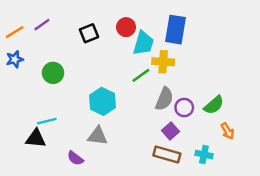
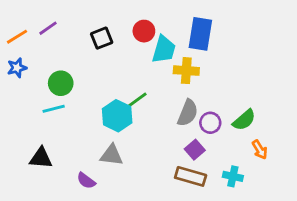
green line: (141, 75) -> (137, 100), moved
cyan line: (47, 121) -> (54, 109), moved

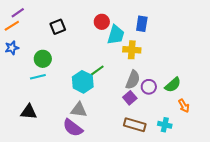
purple line: (48, 28) -> (18, 13), moved
blue rectangle: (200, 34) -> (142, 24), size x0.7
black square: (102, 38) -> (58, 27), moved
purple square: (195, 150) -> (130, 98), moved
purple semicircle: (86, 181) -> (73, 128), moved, size x1.5

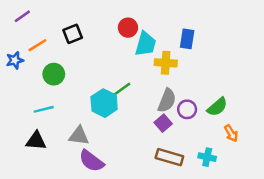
blue rectangle: (142, 24) -> (187, 39), moved
orange line: (12, 26) -> (37, 45), moved
cyan line: (38, 77) -> (44, 109), moved
gray triangle: (79, 110) -> (79, 136), moved

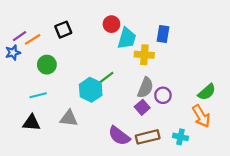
purple line: (22, 16) -> (19, 36), moved
green semicircle: (217, 107) -> (207, 92), moved
orange arrow: (231, 133) -> (201, 116), size x1.5
brown rectangle: (169, 157) -> (148, 137), turned -30
purple semicircle: (91, 161) -> (119, 136), moved

